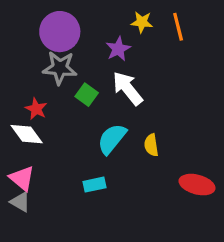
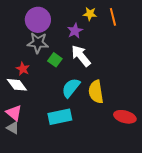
yellow semicircle: (151, 145) -> (96, 92), size x1.6
cyan rectangle: (94, 185) -> (60, 117), size x1.6

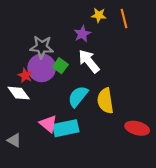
purple circle: (38, 20) -> (42, 68), moved
pink triangle: (14, 113) -> (48, 124), moved

